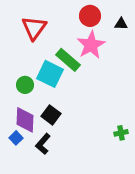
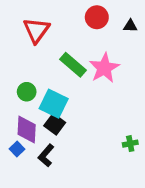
pink star: (91, 45) -> (104, 68), moved
cyan square: (50, 74) -> (54, 104), moved

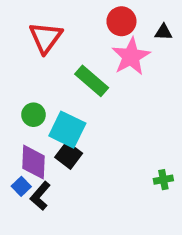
pink star: (104, 68) -> (131, 56), moved
black L-shape: (46, 155) -> (40, 196), moved

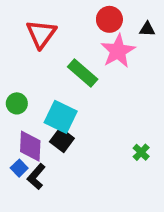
green circle: (33, 115) -> (17, 103), moved
green cross: (163, 180) -> (141, 152), moved, turned -35

